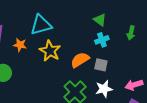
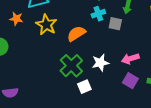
gray square: (101, 65) -> (115, 24), moved

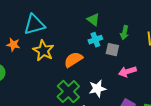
pink arrow: (130, 59) -> (127, 72), moved

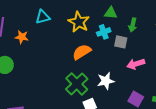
green triangle: (93, 20) -> (111, 13), moved, turned -32
cyan triangle: (34, 25) -> (43, 17), size x0.7
yellow star: (43, 51) -> (79, 22), moved

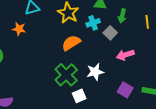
orange star: (22, 37) -> (19, 29), moved
gray square: (121, 42) -> (110, 33), turned 32

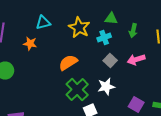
gray square: (110, 33) -> (110, 60), moved
orange semicircle: (71, 43) -> (68, 62), moved
pink arrow: (125, 55) -> (136, 60), moved

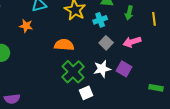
orange semicircle: (68, 62) -> (64, 45), turned 36
purple square: (136, 104) -> (124, 69), moved

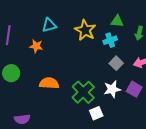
orange semicircle: (64, 45) -> (49, 83), moved

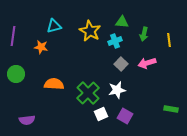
purple square: (134, 89) -> (125, 116), moved

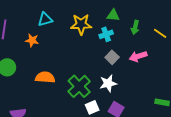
yellow star: (90, 31) -> (81, 24), turned -30
yellow line: (169, 40) -> (160, 33), turned -48

